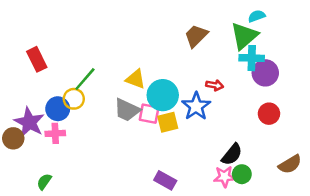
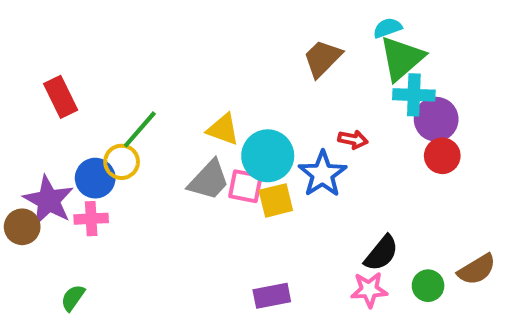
cyan semicircle: (257, 16) -> (387, 28), moved
gray trapezoid: (127, 110) -> (209, 180), turned -72
red circle: (269, 114) -> (442, 156), moved
green circle: (242, 174) -> (428, 286), moved
purple rectangle: (165, 180) -> (272, 296), turned -40

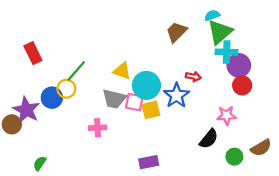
gray trapezoid: (209, 180) -> (114, 99), turned 60
pink cross: (91, 219) -> (98, 128), moved
pink star: (369, 290) -> (227, 115), moved

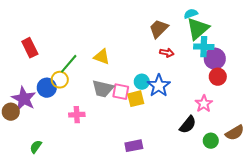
yellow triangle: (122, 71) -> (102, 57), moved
red arrow: (193, 77) -> (167, 53), moved
cyan circle: (146, 85) -> (142, 82), moved, size x0.6
pink star: (227, 115) -> (204, 104), turned -30
pink cross: (98, 128) -> (77, 115), moved

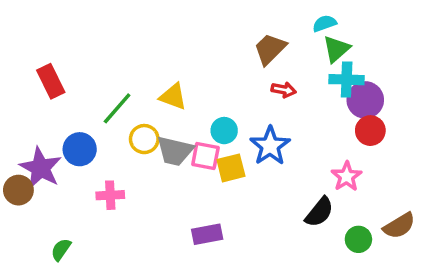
green triangle: (198, 29) -> (336, 49), size x0.7
yellow circle: (60, 80) -> (144, 139), moved
cyan circle: (142, 82) -> (224, 131), moved
pink cross: (77, 115) -> (110, 195), moved
purple rectangle: (134, 146) -> (207, 234), moved

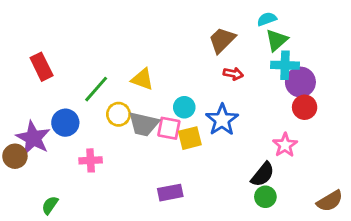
brown semicircle: (399, 226) -> (330, 201), moved
green circle: (358, 239) -> (265, 197), moved

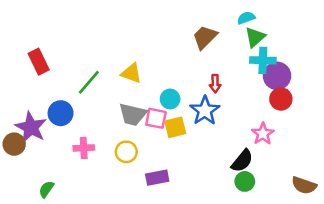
red arrow: (233, 74) -> (215, 84), moved, turned 78
yellow circle: (119, 114) -> (126, 152), moved
brown semicircle: (330, 201) -> (304, 185), turned 50

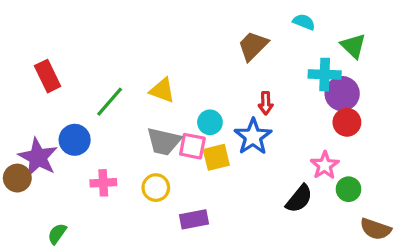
cyan semicircle: (246, 18) -> (304, 22), turned 42
green triangle: (255, 37) -> (353, 46), moved, turned -35
green circle: (245, 181) -> (349, 189), moved

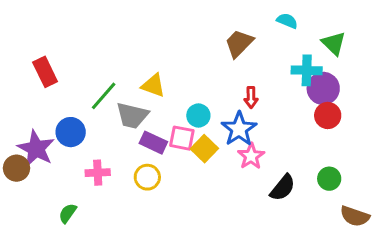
gray trapezoid: (164, 141) -> (132, 115), moved
yellow square: (216, 157) -> (204, 149), turned -32
pink star: (325, 165) -> (251, 156), moved
purple rectangle: (194, 219) -> (153, 143), moved, turned 36
green semicircle: (57, 234) -> (68, 213), moved

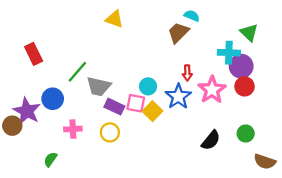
cyan semicircle: (287, 21) -> (192, 16), moved
yellow triangle: (153, 85) -> (114, 19), moved
pink star: (251, 156) -> (212, 90), moved, size x1.4

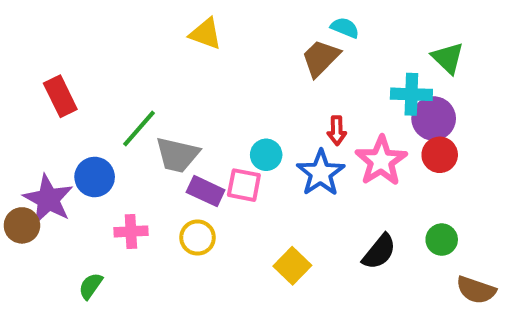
yellow square: (153, 111) -> (292, 266), moved

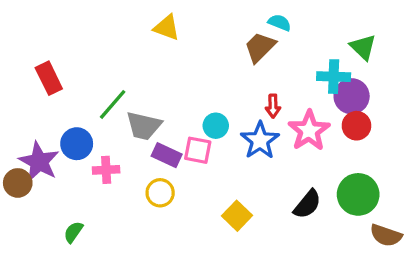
pink cross: (131, 231) -> (106, 170), moved
green circle: (442, 240) -> (358, 194), size x1.6

